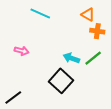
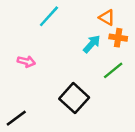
cyan line: (40, 13) -> (49, 16), turned -72
cyan arrow: (71, 58) -> (92, 44), moved, turned 112

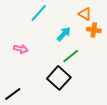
cyan arrow: (92, 44) -> (64, 34), moved
green line: (113, 70) -> (71, 56), moved

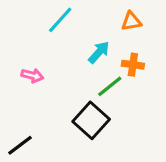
orange triangle: (85, 14) -> (131, 21), turned -40
orange cross: (94, 30) -> (133, 65), moved

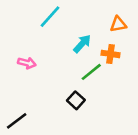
orange triangle: (131, 21) -> (118, 24), moved
black square: (91, 120) -> (76, 100), size x0.6

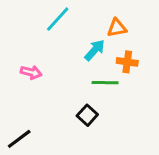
orange triangle: (118, 24) -> (117, 28), moved
green line: (91, 72) -> (105, 83), turned 40

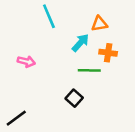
cyan line: (58, 19) -> (49, 16), turned -65

